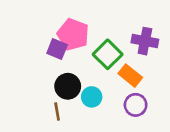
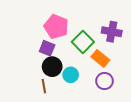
purple square: (57, 49) -> (47, 48), moved

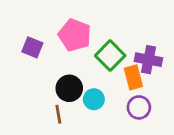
purple cross: (112, 32) -> (148, 60), moved
purple square: (47, 48) -> (32, 47), moved
orange rectangle: (100, 58) -> (133, 77), turned 36

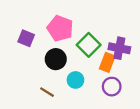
orange rectangle: (133, 77) -> (107, 62), turned 36
black circle: (69, 88) -> (56, 59), moved
brown line: (58, 114) -> (47, 92), turned -48

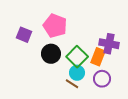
green square: (89, 45) -> (77, 57), moved
cyan circle: (75, 80) -> (77, 73), moved
brown line: (47, 92) -> (72, 84), moved

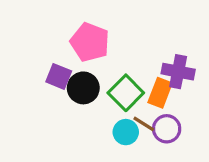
purple square: (24, 35) -> (59, 76), moved
cyan circle: (77, 73) -> (126, 132), moved
brown line: (72, 84) -> (144, 124), moved

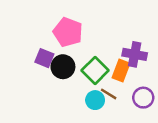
purple circle: (167, 129) -> (143, 98), moved

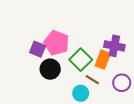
pink pentagon: (68, 32) -> (56, 43), moved
black circle: (63, 67) -> (50, 69), moved
cyan circle: (95, 100) -> (81, 93), moved

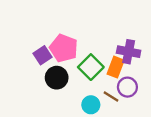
purple square: (38, 49) -> (42, 55), turned 35
brown line: (92, 80) -> (111, 97), moved
purple circle: (122, 83) -> (127, 87), moved

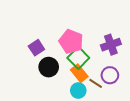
pink pentagon: (64, 48) -> (71, 42), moved
purple cross: (129, 52) -> (111, 45), turned -30
orange rectangle: (116, 67) -> (79, 73), moved, turned -60

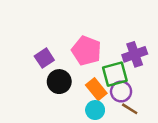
green square: (78, 58) -> (115, 74), moved, turned 30
purple circle: (110, 75) -> (121, 91), moved
brown line: (96, 83) -> (130, 109), moved

